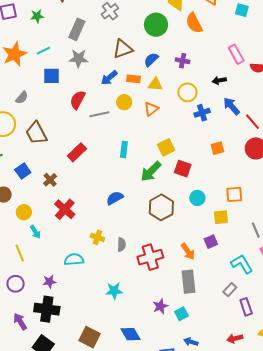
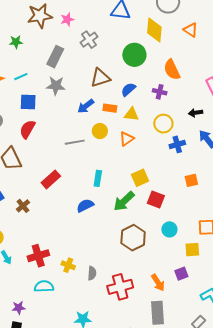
orange semicircle: (194, 23) -> (172, 70), moved
red semicircle: (78, 100) -> (27, 129), moved
blue semicircle: (115, 198) -> (85, 206), moved
red cross: (65, 209) -> (38, 256), moved, turned 30

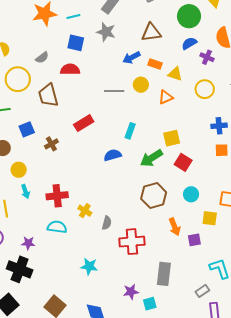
blue semicircle: (128, 89) -> (189, 43), moved
red semicircle: (27, 129) -> (70, 69), turned 48
blue cross: (177, 144) -> (219, 126), moved
orange arrow: (158, 283) -> (175, 227), moved

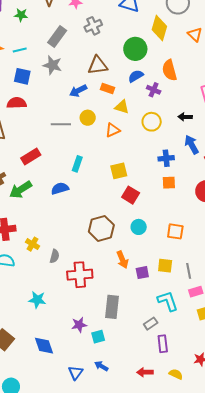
orange rectangle: (155, 64) -> (107, 88), moved
green arrow: (151, 158) -> (21, 190), moved
yellow square: (210, 218) -> (165, 266), moved

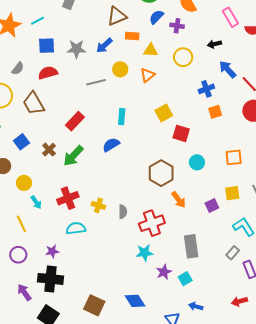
gray star: (52, 65) -> (76, 49), moved
orange arrow: (122, 260) -> (179, 200), moved
cyan star: (37, 300) -> (145, 253), moved

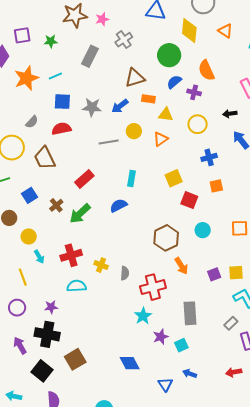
blue cross: (206, 89) -> (209, 157), moved
orange square: (215, 112) -> (216, 186), moved
yellow square: (232, 193) -> (236, 273), moved
cyan star: (145, 253) -> (143, 316), turned -30
brown square: (94, 305) -> (75, 359), moved, turned 30

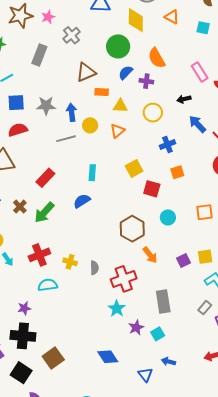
blue arrow: (120, 106) -> (72, 112), moved, turned 126

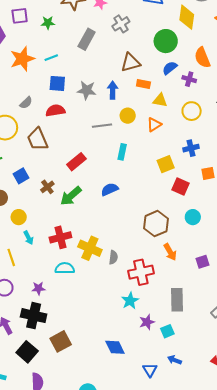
blue arrow: (72, 112) -> (113, 90), moved
blue cross: (167, 144) -> (191, 148), moved
cyan rectangle: (92, 173) -> (122, 152), moved
yellow cross: (70, 262) -> (90, 248), size x1.6

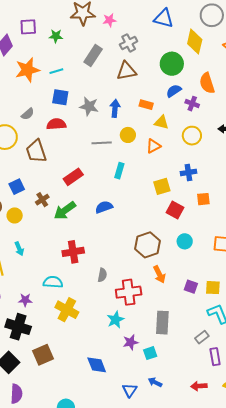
brown triangle: (131, 62) -> (126, 71), moved
yellow circle: (19, 217) -> (15, 215), moved
red cross: (60, 237) -> (73, 252), moved
yellow cross: (90, 248) -> (67, 310), moved
purple square: (203, 262) -> (191, 287), turned 32

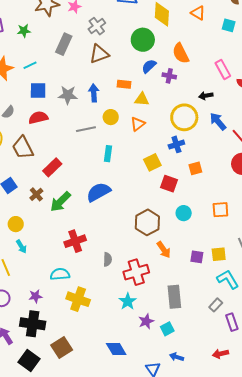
yellow circle: (192, 136) -> (184, 117), moved, size x1.4
red rectangle: (73, 177) -> (52, 167), moved
blue semicircle: (104, 207) -> (98, 192), size x1.4
yellow circle: (15, 215) -> (16, 224), moved

